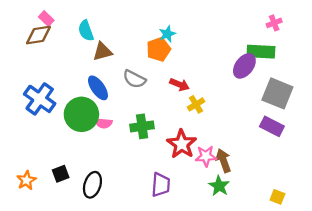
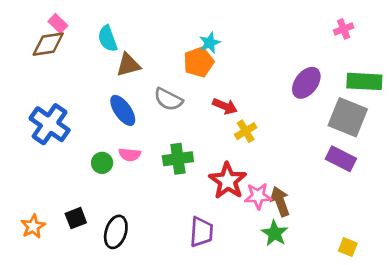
green rectangle: (261, 52) -> (364, 81), moved
green circle: (81, 114) -> (102, 163), moved, size x0.5

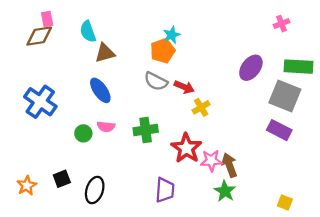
pink rectangle: (58, 23) -> (47, 19), turned 35
gray semicircle: (168, 99) -> (156, 81), moved

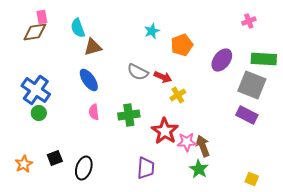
orange pentagon: (163, 51) -> (182, 45), moved
pink semicircle: (106, 127) -> (94, 112), turned 77
green circle: (83, 133) -> (39, 113), moved

